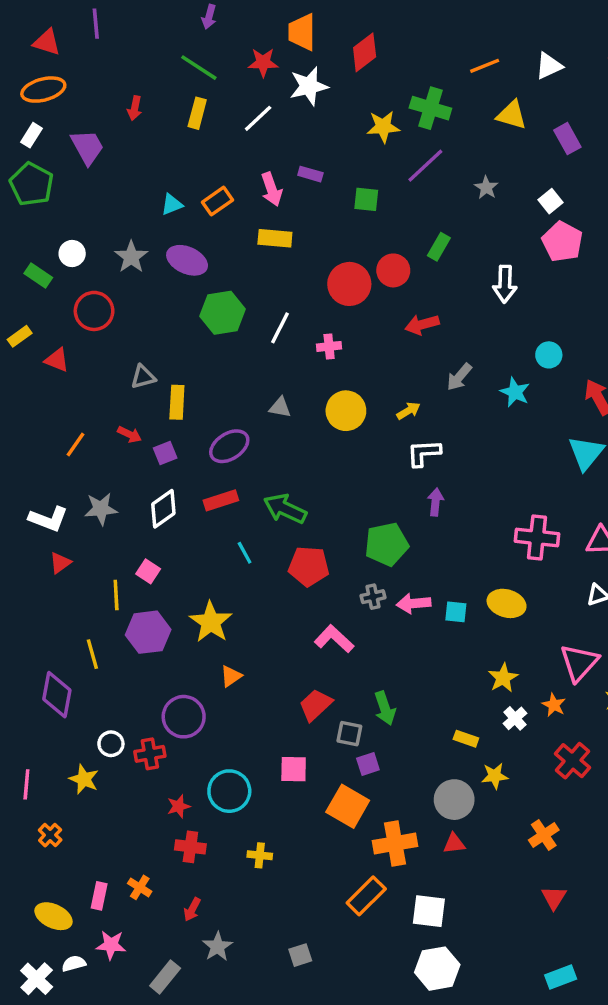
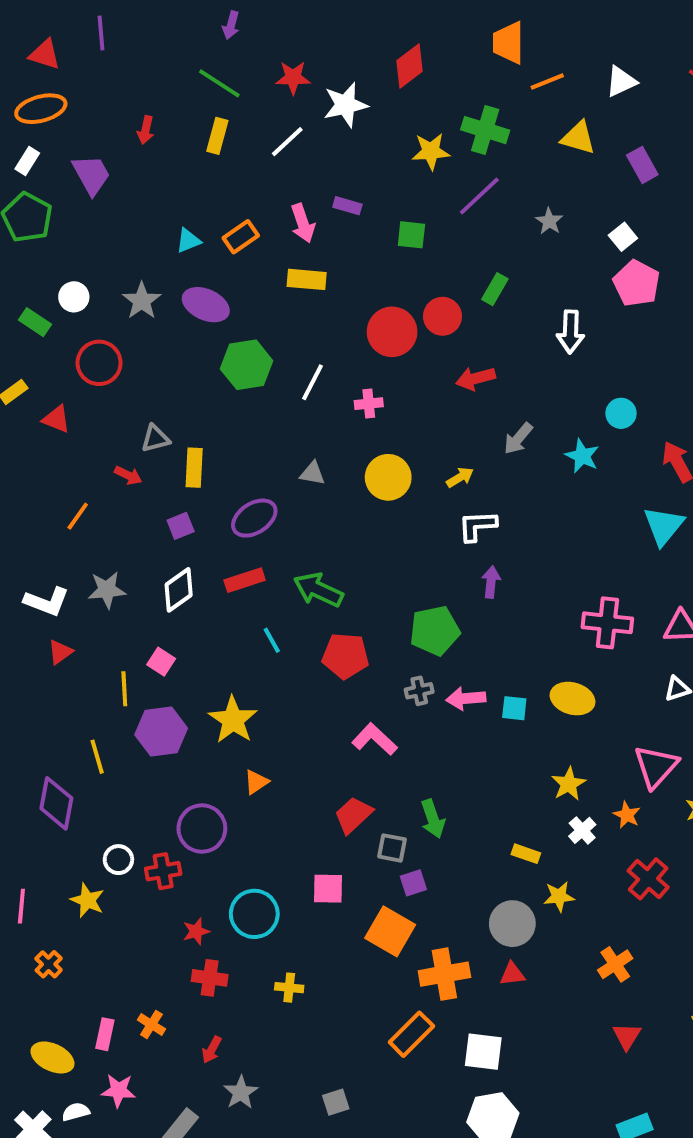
orange trapezoid: (302, 32) -> (508, 43), moved
red arrow: (130, 434) -> (128, 475), moved

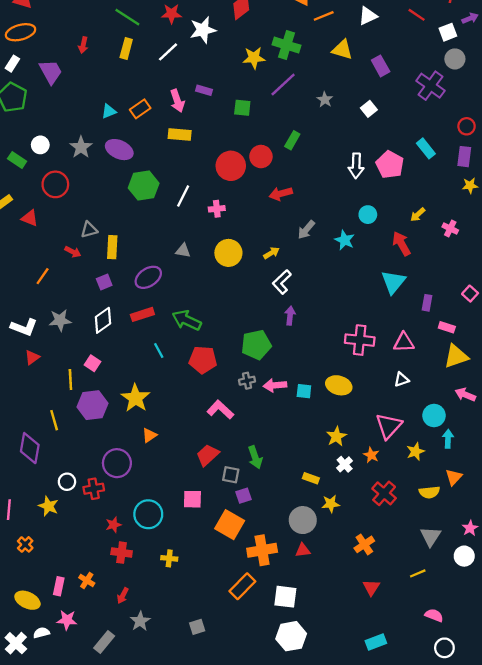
pink pentagon: (637, 283) -> (390, 165), moved
white arrow: (571, 332) -> (356, 166), moved
white L-shape: (477, 526) -> (282, 282), turned -40

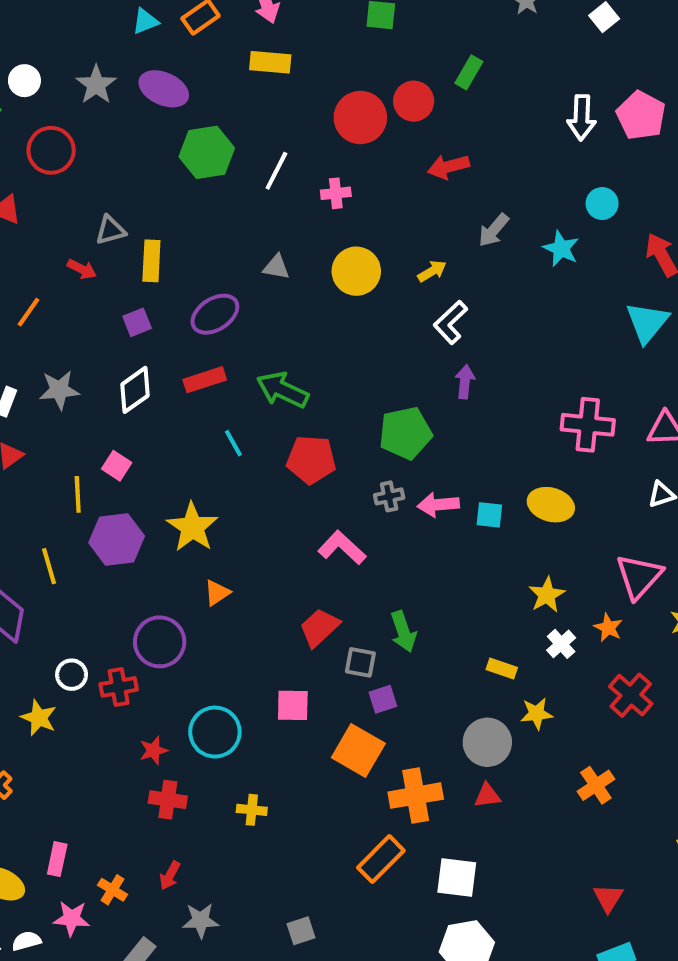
orange cross: (87, 580) -> (113, 890), moved
red triangle: (371, 587) -> (608, 898), moved
gray star: (140, 621) -> (201, 920), turned 30

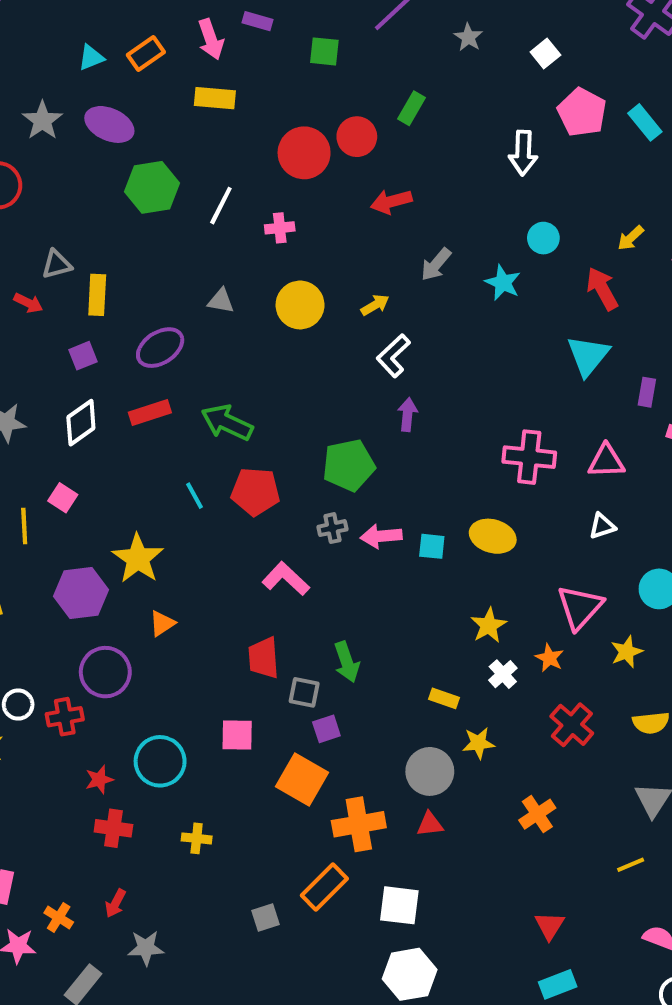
pink pentagon: (641, 115) -> (582, 112), moved
cyan line: (233, 443) -> (195, 496), moved
purple hexagon: (117, 539) -> (81, 593), moved
red trapezoid: (319, 628) -> (264, 658), turned -51
gray square: (301, 931) -> (266, 917), moved

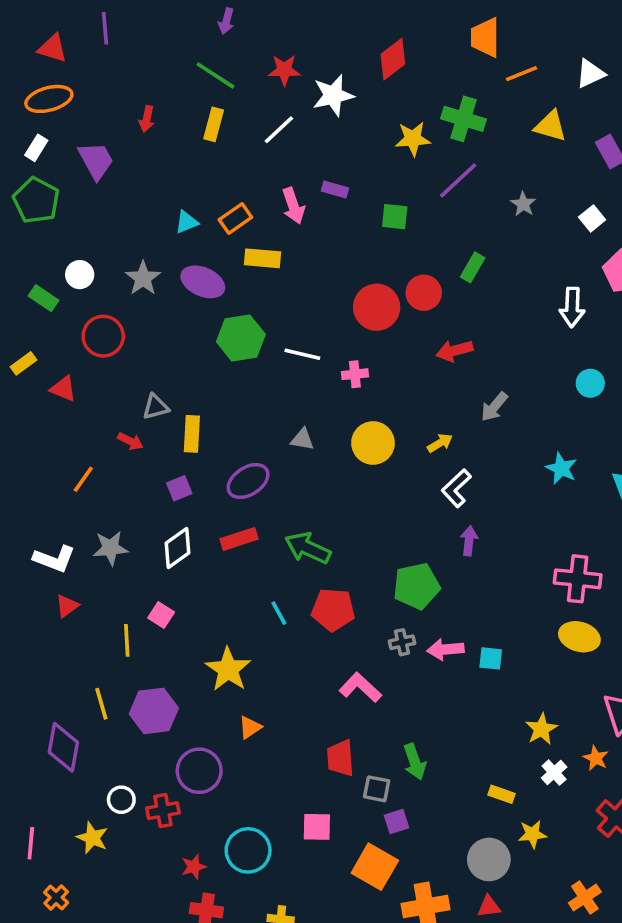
yellow rectangle: (215, 98) -> (263, 258), moved
white line: (221, 206) -> (302, 354), turned 76
cyan star: (503, 283) -> (561, 468), moved
yellow ellipse: (493, 536) -> (579, 637), moved
purple hexagon: (81, 593) -> (154, 711), moved

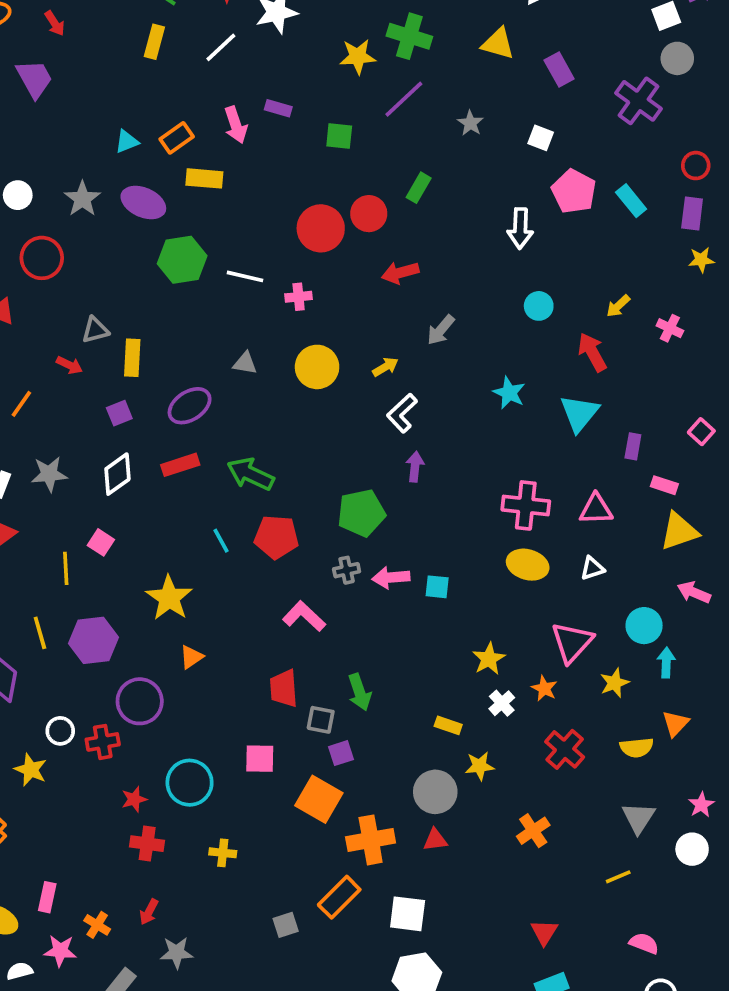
red arrow: (147, 119) -> (55, 23), moved, turned -45
white square: (592, 218) -> (541, 138), turned -30

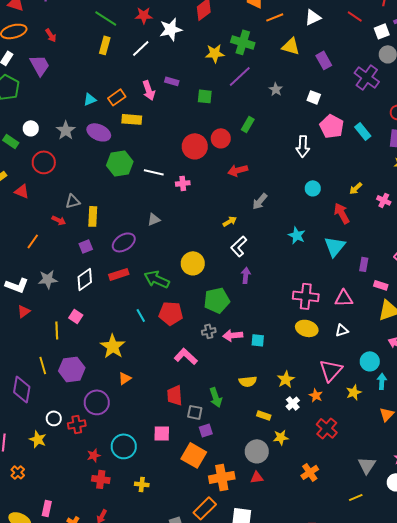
gray triangle: (245, 363) -> (154, 219), turned -32
yellow circle: (317, 367) -> (193, 263), moved
yellow semicircle: (637, 748) -> (248, 381), moved

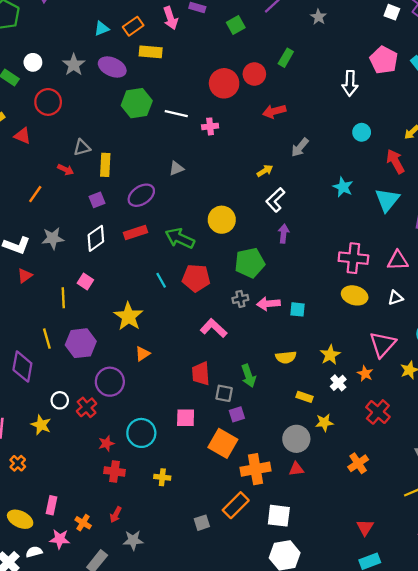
green square: (205, 96) -> (236, 25), turned -35
white square: (314, 97) -> (392, 12), moved
red cross: (77, 424) -> (87, 407), turned -30

